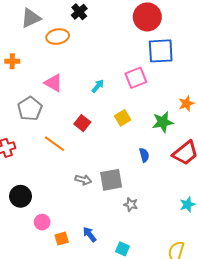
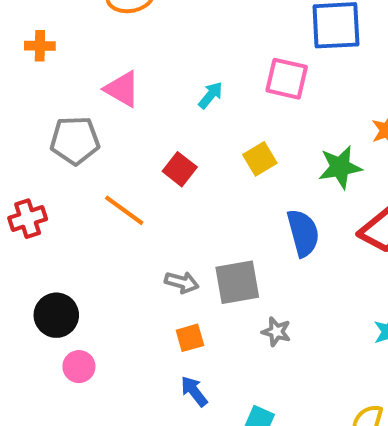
pink square: (136, 78) -> (287, 79), turned 35
gray pentagon: (30, 109) -> (75, 140), turned 30
blue semicircle: (144, 155) -> (303, 233), size x1.6
pink circle: (42, 222) -> (79, 367), moved
orange square: (62, 239) -> (190, 338), moved

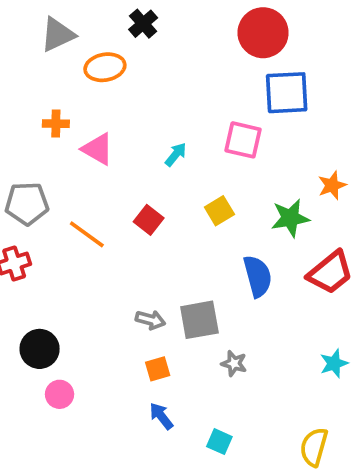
orange cross: (40, 46) -> (56, 124), moved
gray pentagon: (75, 140) -> (27, 204), moved
orange line: (124, 210) -> (87, 234), moved

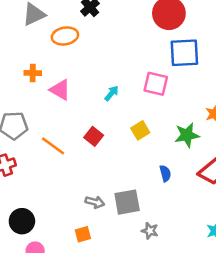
blue semicircle: (258, 276) -> (165, 173), size x0.6
orange square: (158, 369) -> (83, 234), moved

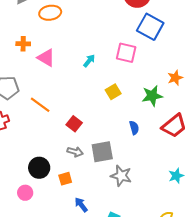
blue square: (184, 53) -> (150, 27), turned 32
red square: (94, 136) -> (74, 124), moved
black circle: (22, 221) -> (39, 168), moved
gray star: (150, 231) -> (121, 176), size x1.5

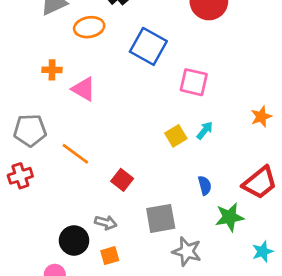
blue square: (150, 27) -> (148, 46), moved
cyan arrow: (89, 61) -> (205, 130), moved
green star: (152, 96) -> (230, 217), moved
gray arrow: (75, 152) -> (106, 223), moved

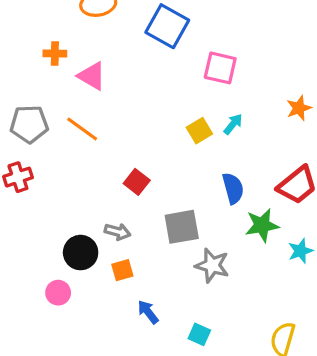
orange line: (75, 154) -> (82, 129), moved
blue semicircle: (205, 185) -> (233, 188), size x1.4
cyan star: (263, 251) -> (300, 251), moved

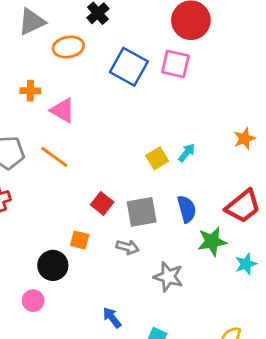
pink square: (220, 68) -> (175, 64), moved
gray square: (182, 227) -> (142, 212), moved
gray arrow: (117, 232) -> (128, 247), moved
orange square: (122, 270) -> (80, 240), moved, turned 30

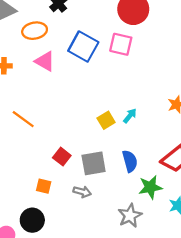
pink triangle: (63, 110) -> (45, 61), moved
black circle: (53, 265) -> (32, 220), moved
gray star: (168, 277) -> (130, 216), moved, turned 30

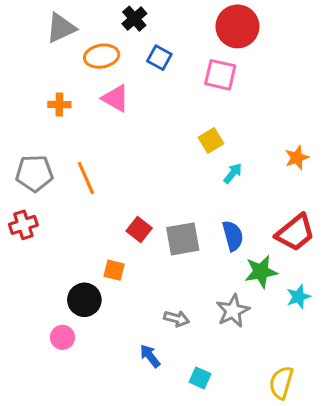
blue square: (83, 47) -> (159, 58), moved, size x0.6
orange line: (23, 119) -> (86, 178), turned 30
yellow square: (106, 120) -> (211, 140), moved
gray arrow: (82, 192) -> (177, 319), moved
black circle: (32, 220) -> (84, 300), moved

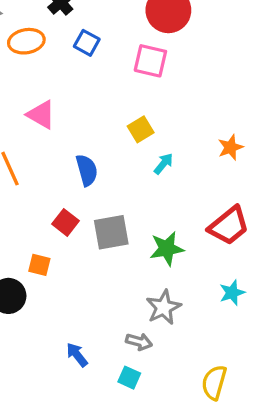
pink triangle: (116, 98) -> (41, 115), moved
blue semicircle: (233, 236) -> (87, 170), moved
green star: (261, 272) -> (167, 249), moved
gray arrow: (177, 319) -> (139, 342), moved

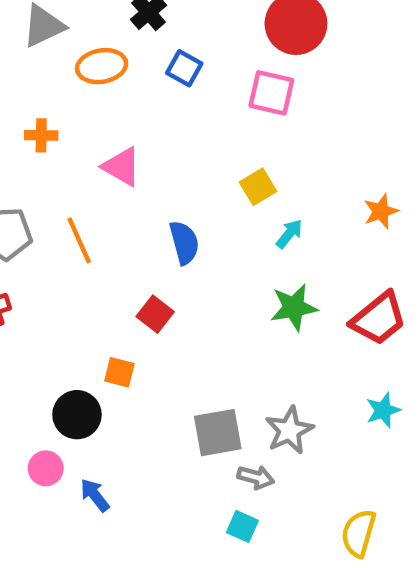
gray square: (111, 232) -> (218, 433), moved
green star: (167, 249) -> (294, 307), moved
blue arrow: (77, 355) -> (95, 495), moved

